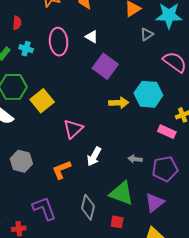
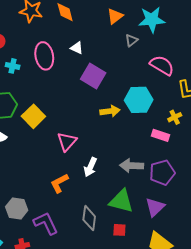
gray arrow: (135, 159) -> (132, 166), size x1.6
gray hexagon: (21, 161) -> (17, 208), moved

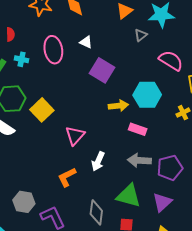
pink rectangle: (161, 135) -> (138, 129), moved

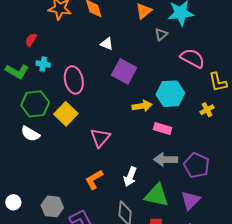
red semicircle: (10, 34) -> (31, 40), turned -144
pink ellipse: (53, 50) -> (74, 80), moved
white arrow: (98, 161) -> (130, 177), moved
purple pentagon: (170, 168) -> (196, 165), turned -30

